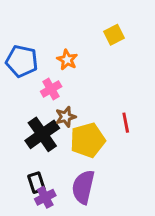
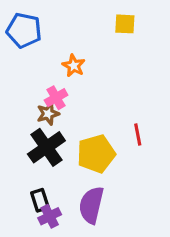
yellow square: (114, 35) -> (125, 24), moved, turned 30
blue pentagon: (22, 61) -> (24, 30), moved
brown star: (66, 117) -> (48, 114), moved

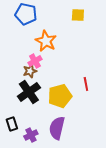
blue pentagon: (24, 30) -> (26, 14), moved
orange star: (74, 66) -> (46, 41), size x1.5
black rectangle: (40, 200) -> (12, 124), moved

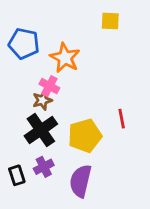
blue pentagon: (26, 14) -> (24, 44), moved
pink cross: (35, 61) -> (49, 86), turned -32
purple cross: (31, 135) -> (44, 167), moved

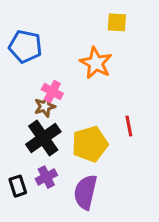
orange star: (65, 58) -> (96, 63), moved

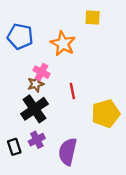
orange star: (96, 63) -> (63, 44), moved
red line: (129, 126) -> (72, 91), moved
yellow pentagon: (90, 144) -> (106, 114), moved

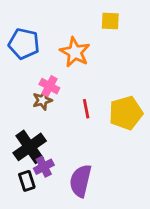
black cross: (34, 109) -> (30, 147), moved
yellow pentagon: (106, 114) -> (126, 113), moved
black rectangle: (14, 147) -> (27, 181), moved

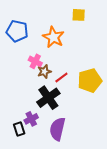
brown star: (42, 100) -> (44, 71), moved
red line: (86, 109) -> (61, 78), turned 64
black cross: (30, 147) -> (48, 98), moved

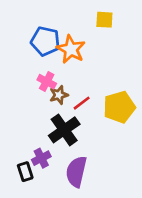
blue pentagon: (17, 31) -> (45, 41), moved

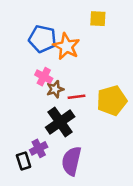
red line: (82, 103) -> (76, 97), turned 30

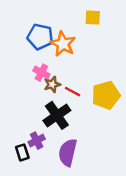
red line: (76, 97) -> (72, 92), turned 35

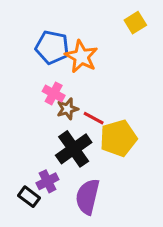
yellow square: (93, 18) -> (135, 23), moved, turned -35
yellow pentagon: (106, 95) -> (118, 138), moved
black rectangle: (22, 152) -> (29, 197), turned -35

